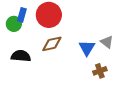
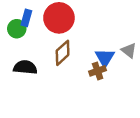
brown diamond: (52, 44) -> (63, 53), turned -30
brown cross: (100, 71) -> (98, 71), moved

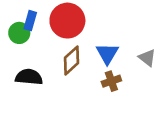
blue triangle: (105, 58) -> (107, 54), moved

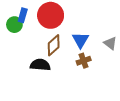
black semicircle: (29, 77) -> (40, 65), moved

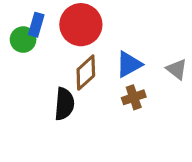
blue triangle: (80, 40) -> (129, 64), turned 30
black semicircle: (40, 65) -> (64, 104), turned 90

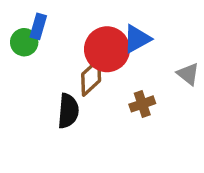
red circle: (81, 25) -> (107, 49), moved
blue triangle: (129, 64) -> (137, 39), moved

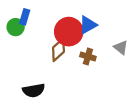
brown cross: (142, 104) -> (88, 56), moved, turned 35
black semicircle: (68, 111) -> (34, 90), moved, turned 75

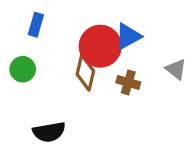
green circle: (16, 27) -> (23, 69), moved
brown diamond: (59, 50) -> (85, 73), turned -35

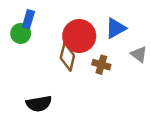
blue triangle: (128, 36) -> (116, 28), moved
green circle: (23, 69) -> (21, 33), moved

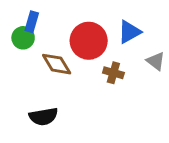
brown diamond: (67, 57) -> (57, 64), moved, turned -44

